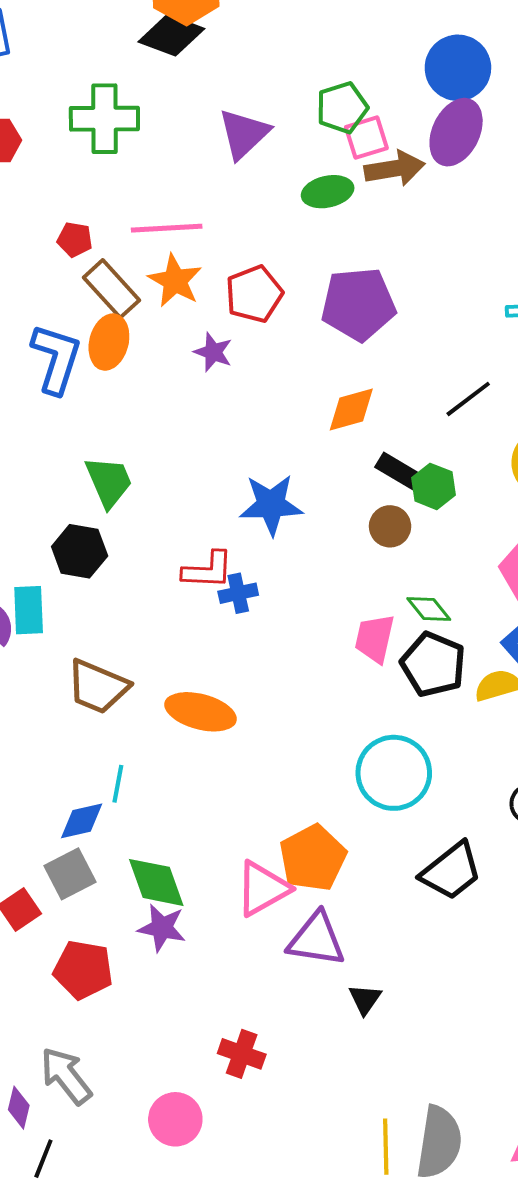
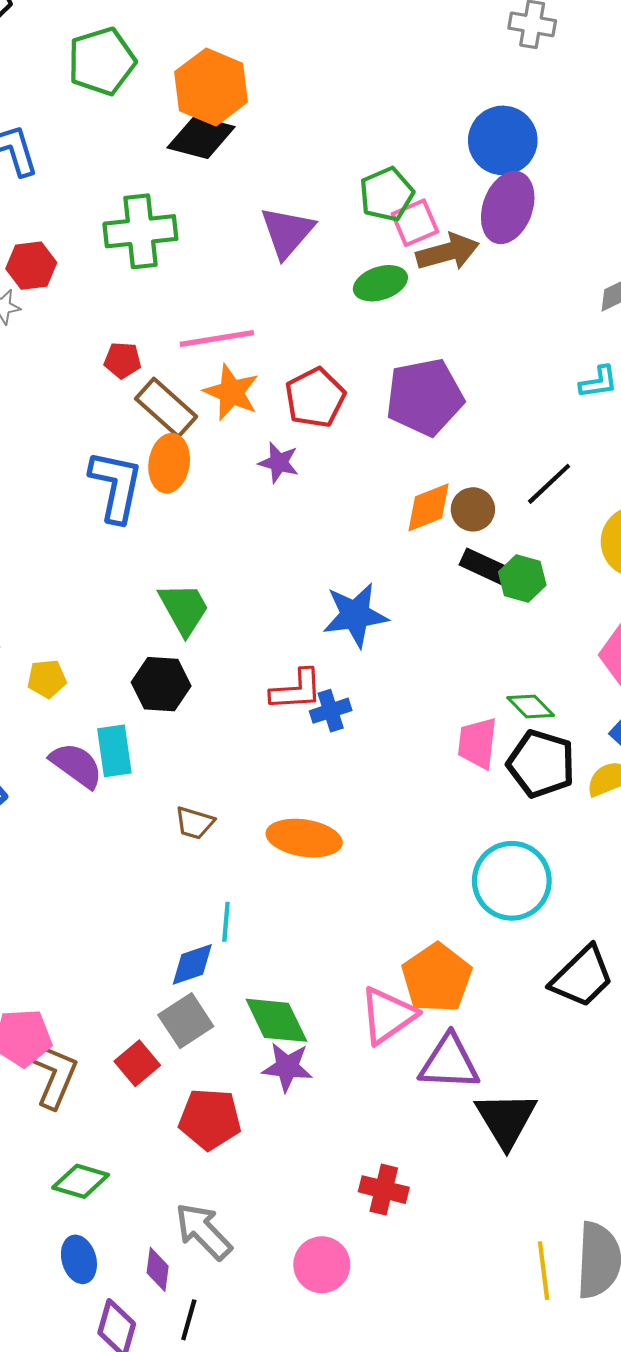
brown circle: (390, 526) -> (473, 509), moved
brown trapezoid: (98, 687) -> (194, 823), size x0.6
black triangle: (365, 999) -> (506, 1119), size x1.8

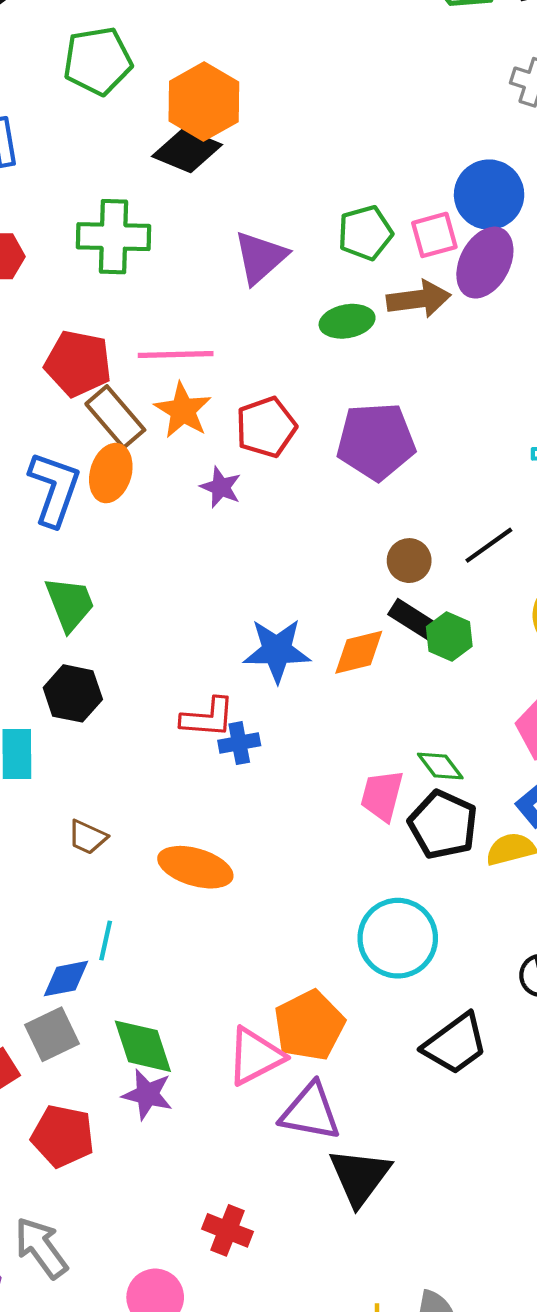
pink square: (415, 223) -> (434, 235), moved
red pentagon: (123, 360) -> (78, 363), size x1.8
orange diamond: (429, 507) -> (359, 652), moved
green trapezoid: (184, 609) -> (70, 604), moved

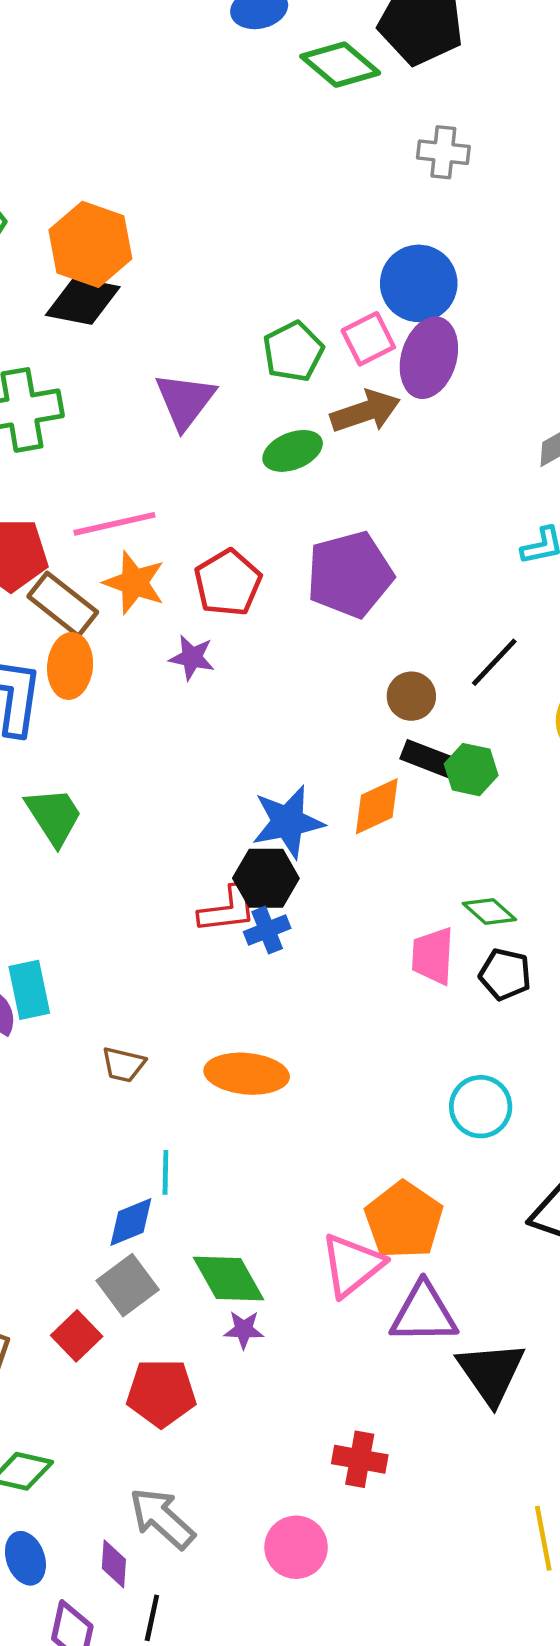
black hexagon: (73, 693) -> (266, 878), moved
black pentagon: (443, 825) -> (505, 974), size x0.7
cyan circle: (398, 938) -> (481, 1107), size x0.7
purple star: (147, 1094) -> (244, 1330), size x0.7

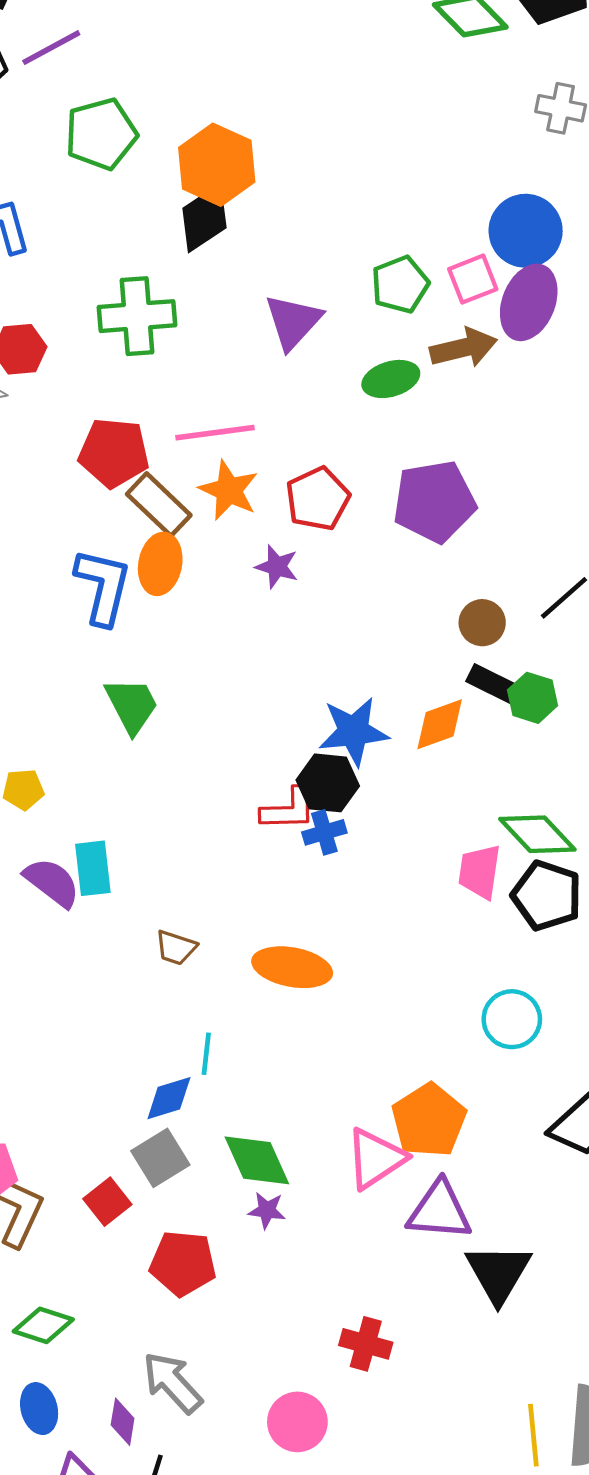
black diamond: (83, 301) -> (204, 218), turned -50
green diamond: (489, 911) -> (537, 834), size x1.5
black pentagon: (505, 974) -> (547, 896), size x1.4

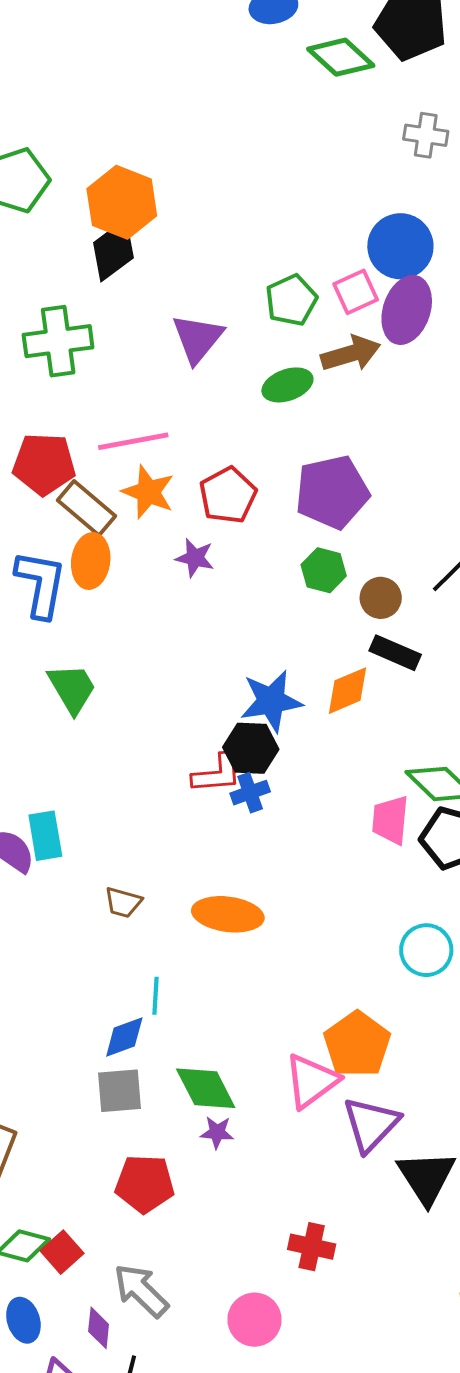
green hexagon: (533, 698) -> (324, 570), moved
gray square: (160, 1158) -> (120, 1091), turned 30
red square: (107, 1202) -> (62, 1252), moved
purple triangle: (439, 1211) -> (371, 1124), turned -48

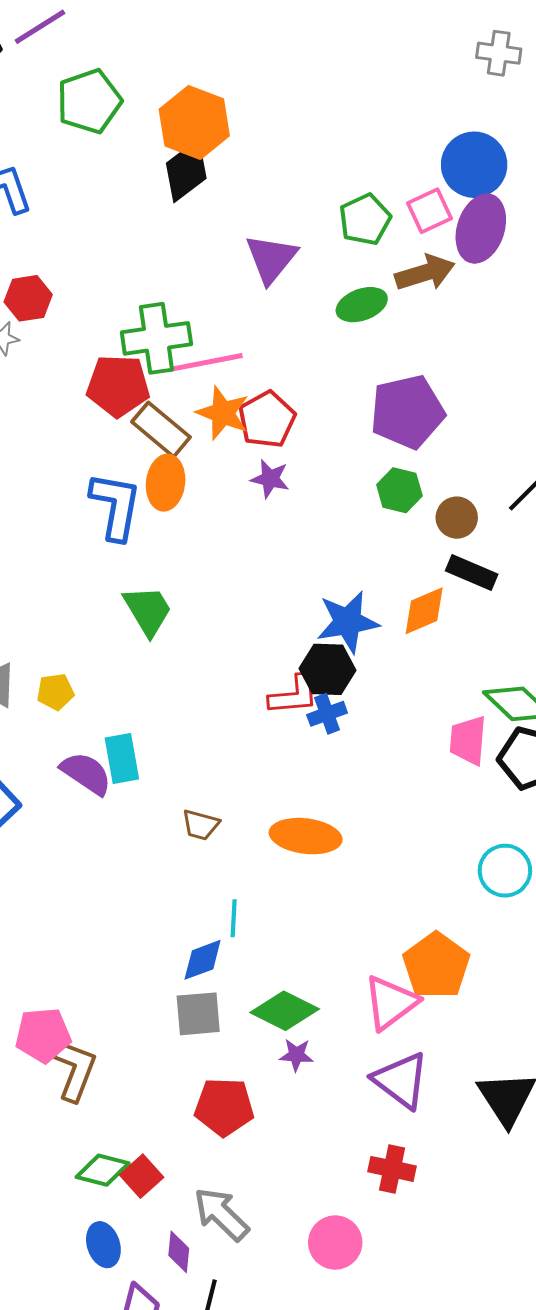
green cross: (58, 341) -> (156, 338), moved
red pentagon: (228, 495) -> (267, 419), moved
green diamond: (206, 1088) -> (285, 1011), turned -36
purple triangle: (371, 1124) -> (401, 1080), moved, turned -36

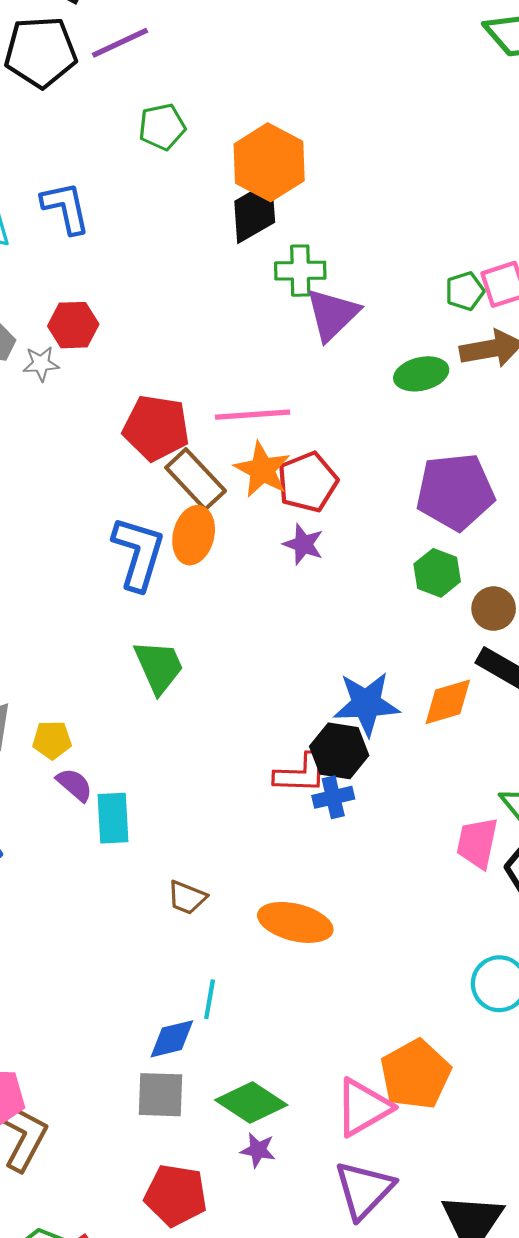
green pentagon: (89, 101) -> (162, 127), size x0.7
green pentagon: (365, 220) -> (465, 291), moved, size x0.7
green cross: (156, 338) -> (300, 271), moved, size x0.7
purple semicircle: (86, 773) -> (75, 785), moved, size x0.7
purple triangle: (401, 1080) -> (364, 1190), turned 30

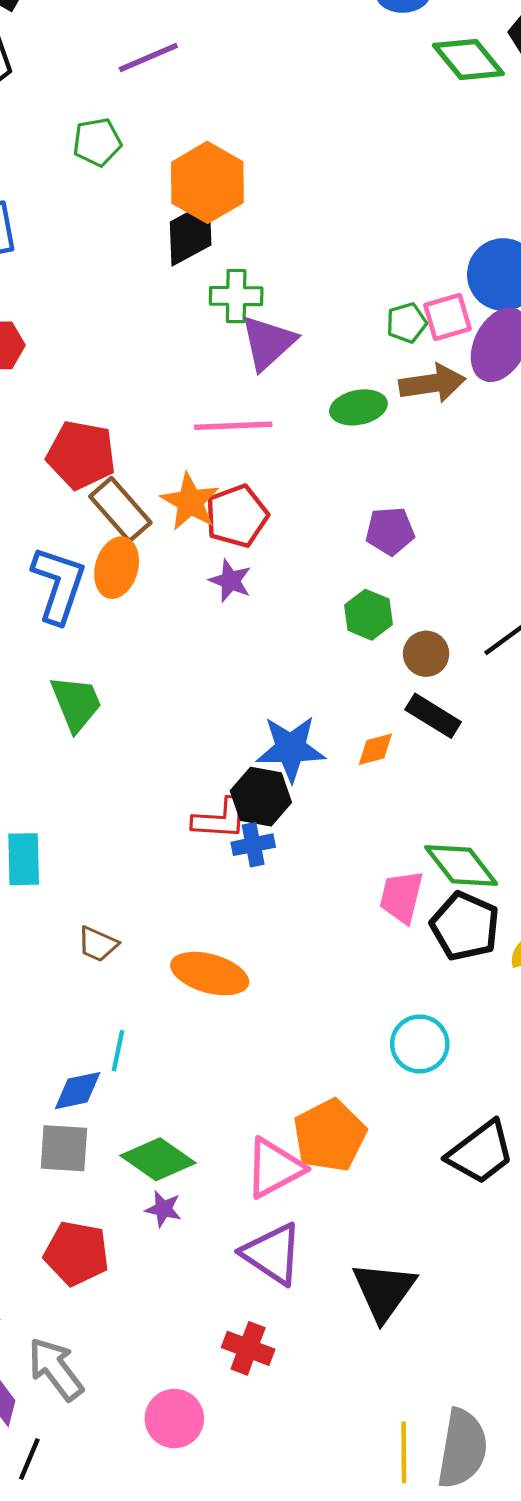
purple line: (120, 43) -> (148, 58), moved
pink line: (253, 415) -> (233, 426), moved
purple pentagon: (455, 492) -> (390, 531), size x0.6
orange diamond: (448, 702) -> (375, 749), size x0.7
purple triangle: (364, 1190) -> (272, 1254), turned -42

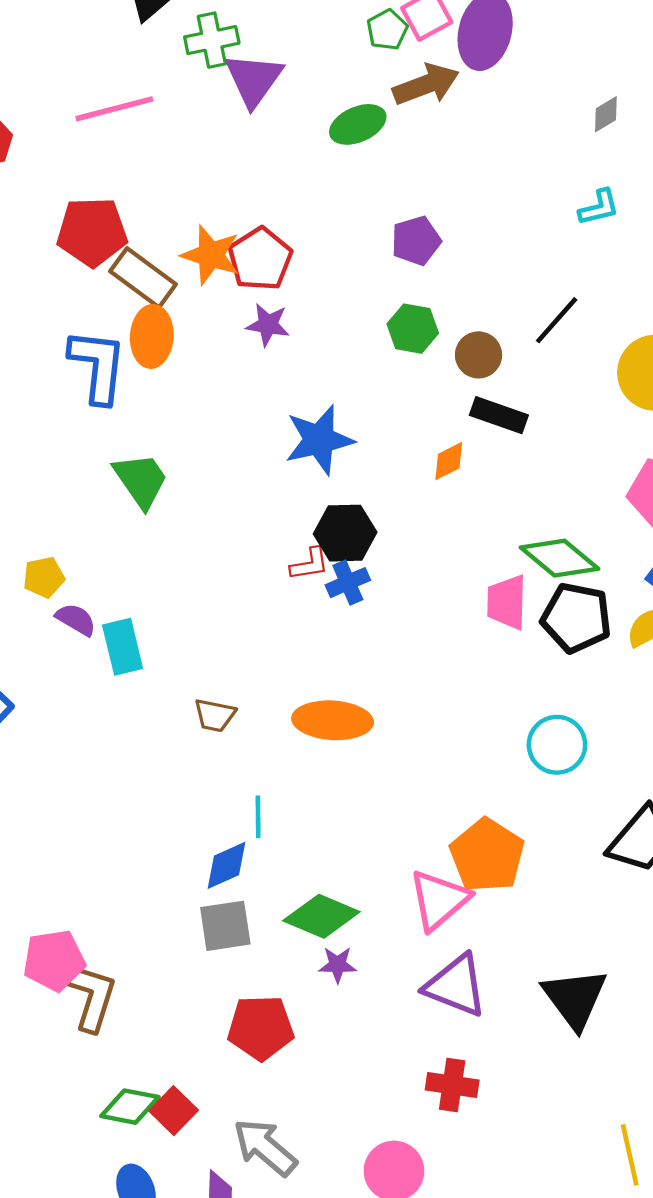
pink line: (233, 426) -> (114, 109), moved
blue star: (291, 749) -> (319, 440), moved
red L-shape: (220, 819) -> (310, 564), size x0.7

